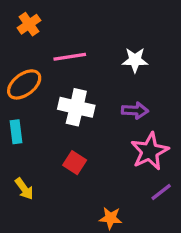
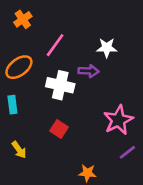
pink line: (70, 57) -> (55, 45), turned -45
purple arrow: (135, 111) -> (89, 71), moved

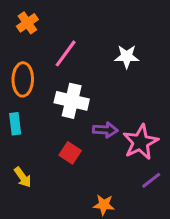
orange ellipse: (19, 67) -> (23, 79), turned -52
purple arrow: (89, 71) -> (105, 130), moved

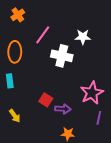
white cross: (72, 101) -> (62, 56), moved
purple arrow: (105, 130) -> (63, 109), moved
purple line: (151, 180) -> (99, 118), turned -40

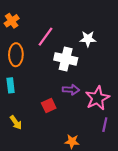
orange cross: (18, 15) -> (12, 21), moved
red square: (46, 100) -> (49, 106), turned 32
purple arrow: (63, 109) -> (71, 90), moved

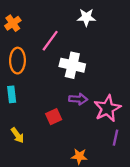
white star: (88, 39) -> (86, 17), moved

